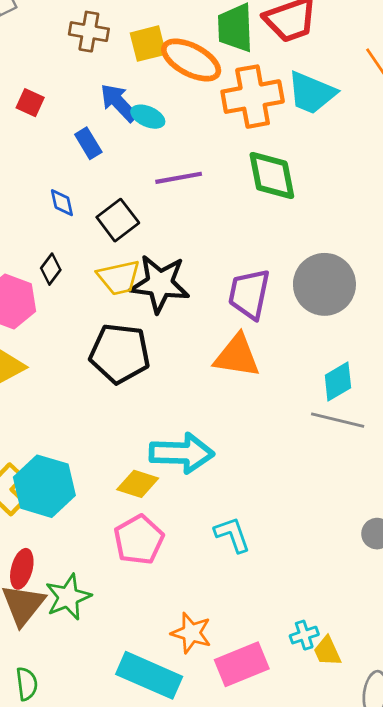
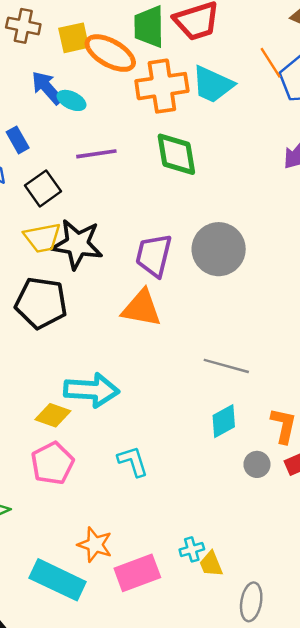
blue rectangle: (88, 143) -> (18, 140), moved
cyan diamond: (338, 381) -> (224, 421), moved

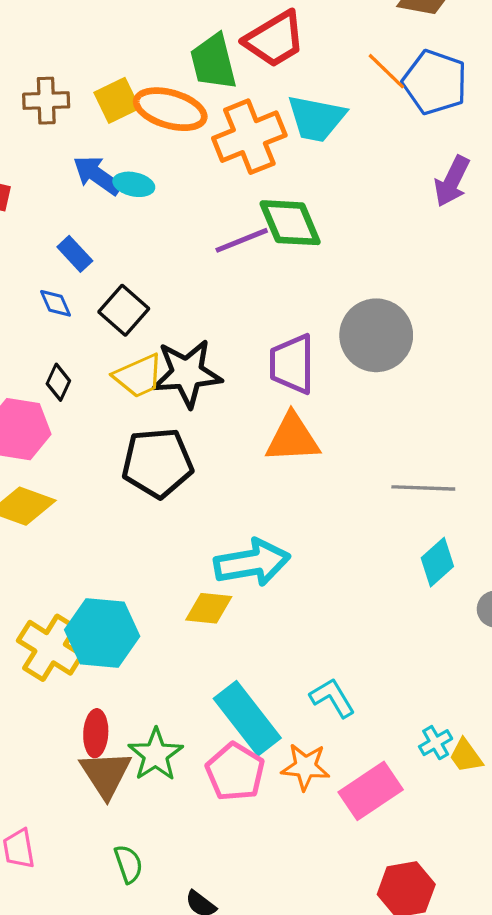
purple line: (96, 154) -> (242, 240), moved
cyan L-shape: (133, 461) -> (332, 698), moved
pink pentagon: (52, 463) -> (235, 772), moved
cyan rectangle: (58, 580) -> (247, 718), moved, turned 40

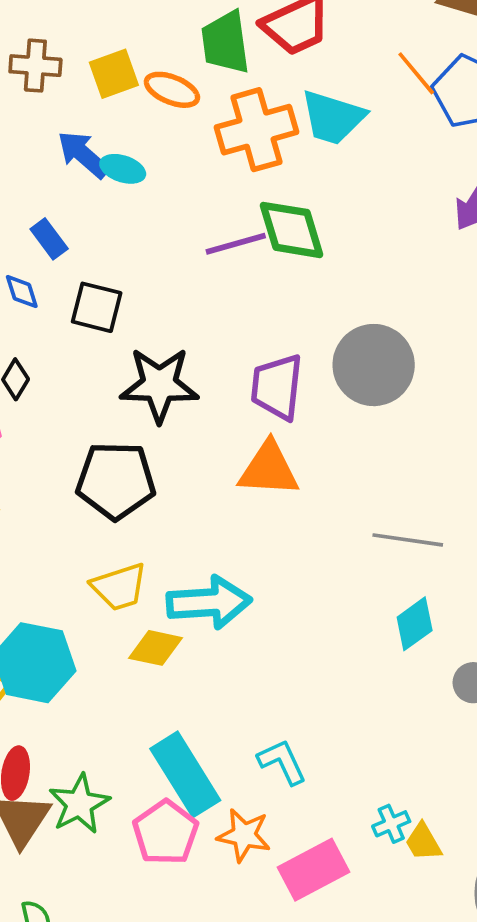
orange ellipse: (170, 109) -> (172, 90), size x0.7
black square: (124, 310) -> (97, 307), turned -33
yellow trapezoid: (138, 376) -> (119, 587), moved

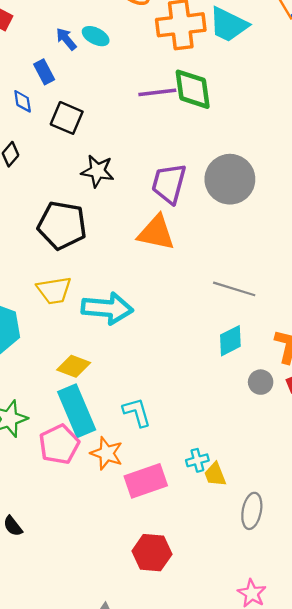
blue arrow: (83, 154) -> (66, 39), moved, size x0.7
black star: (159, 385) -> (98, 171), size x0.7
yellow diamond: (155, 648) -> (74, 366), moved

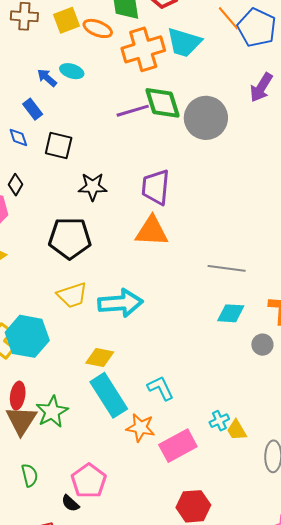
gray circle: (230, 179) -> (206, 118), moved
cyan diamond: (230, 341) -> (231, 313), turned 40
pink pentagon: (59, 444) -> (89, 481), moved

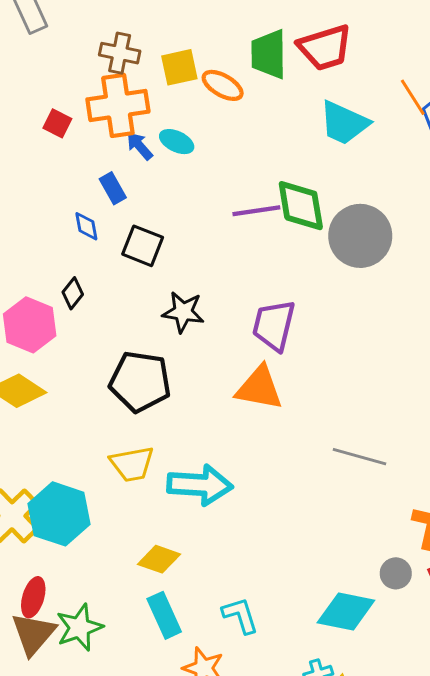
orange cross: (143, 49) -> (118, 105), moved
cyan diamond: (231, 313) -> (346, 612), moved, size x1.4
cyan rectangle: (109, 395) -> (164, 615), size x0.7

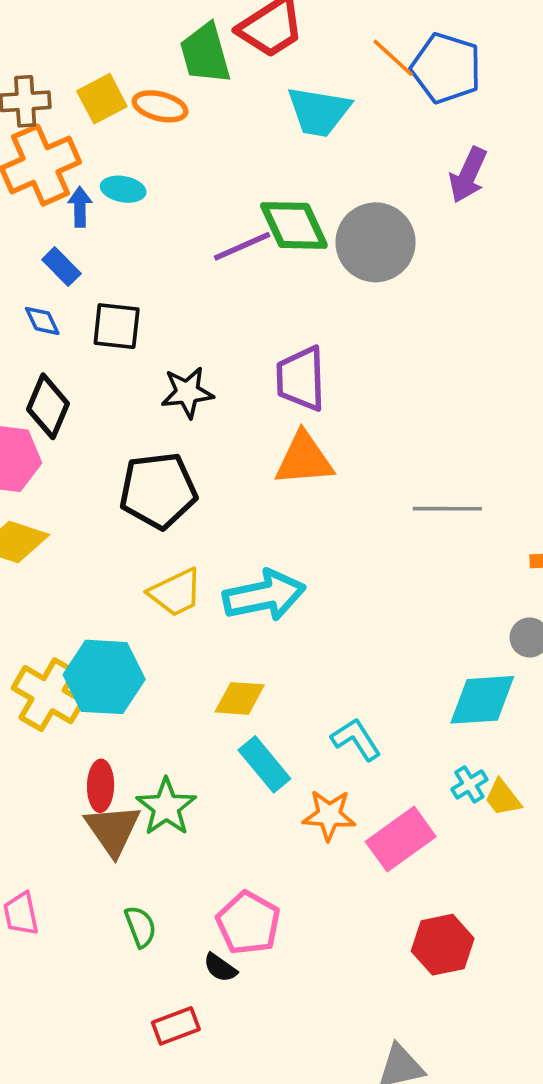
blue arrow: (140, 146) -> (80, 207), turned 56
black diamond: (73, 293) -> (48, 406), size x1.6

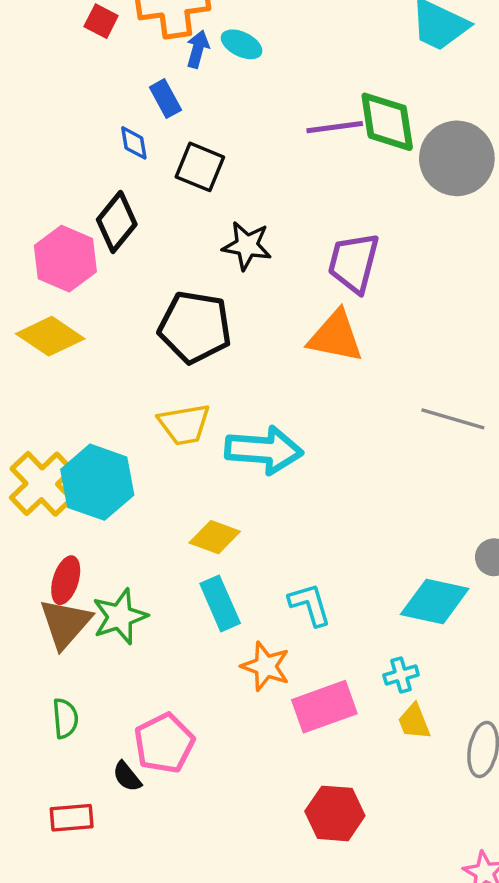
yellow trapezoid: (503, 798) -> (414, 722), moved

